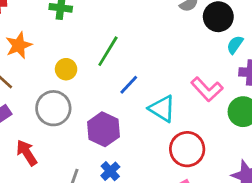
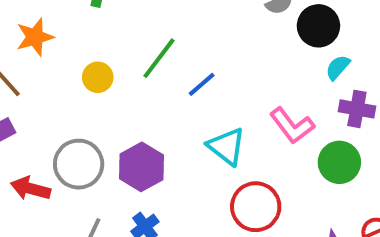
blue line: (129, 85) -> (202, 84), moved
gray circle: (53, 108) -> (79, 164), moved
red arrow: (27, 153) -> (31, 189), turned -48

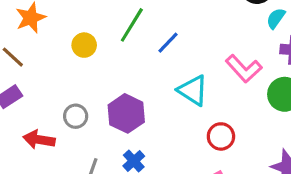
gray circle: (79, 164) -> (76, 116), size x0.6
red circle: (256, 207) -> (221, 136), size x0.7

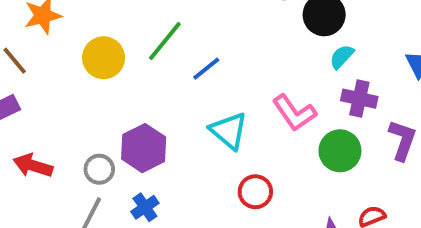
yellow circle: (84, 45) -> (104, 58), size x1.4
gray circle: (76, 116) -> (99, 169), moved

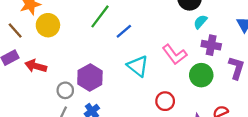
yellow circle: (104, 58) -> (48, 25), moved
red arrow: (33, 166) -> (36, 66), moved
red circle: (255, 192) -> (165, 101), moved

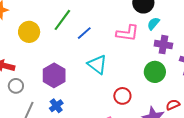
yellow circle: (48, 25) -> (29, 32), moved
pink L-shape: (175, 54) -> (127, 33), moved, turned -45
gray circle: (65, 90) -> (16, 86), moved

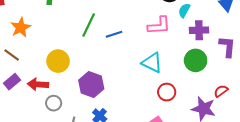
yellow circle: (29, 32) -> (58, 61), moved
blue line: (84, 33) -> (114, 34), turned 35
cyan triangle: (97, 64) -> (152, 63), moved

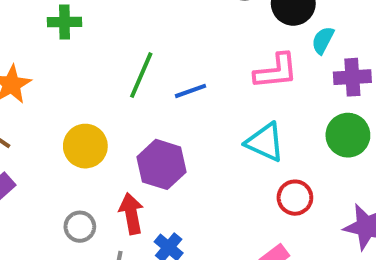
red arrow: (38, 84) -> (131, 214), moved, turned 78
purple hexagon: (91, 85) -> (162, 164), moved

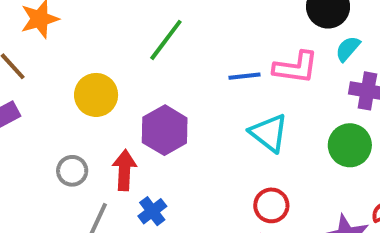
blue line: (190, 91) -> (245, 76), moved
red circle: (295, 198) -> (271, 205), moved

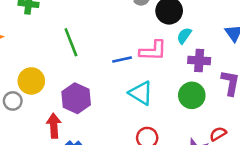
green line: (166, 40) -> (71, 42), turned -52
gray circle: (72, 171) -> (13, 101), moved

